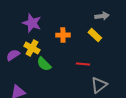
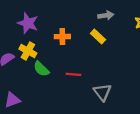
red line: (83, 64) -> (73, 74), moved
gray triangle: (99, 85) -> (102, 92), turned -30

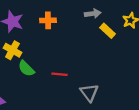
orange cross: (62, 37) -> (48, 20), moved
yellow rectangle: (98, 37) -> (108, 31), moved

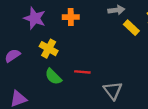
yellow cross: (12, 50) -> (49, 49), moved
green semicircle: (26, 69) -> (53, 77), moved

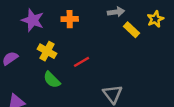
red line: (82, 72) -> (82, 62), moved, turned -35

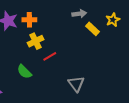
orange cross: (70, 19) -> (29, 20), moved
yellow cross: (47, 51) -> (36, 41), moved, turned 35

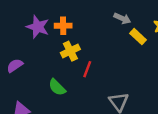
gray arrow: (79, 14) -> (122, 18), turned 32
red line: (50, 56) -> (87, 69), turned -40

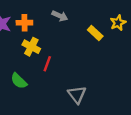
gray arrow: (122, 18) -> (60, 16), moved
yellow cross: (70, 51) -> (31, 47), turned -36

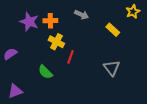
yellow star: (118, 23) -> (133, 12), moved
gray triangle: (77, 95) -> (112, 68), moved

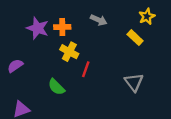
yellow star: (133, 12) -> (147, 16), moved

